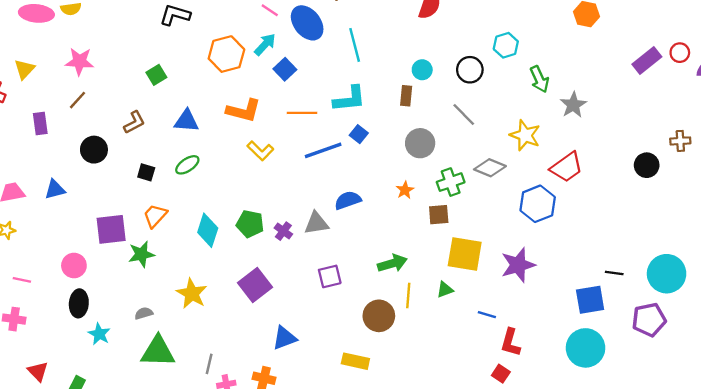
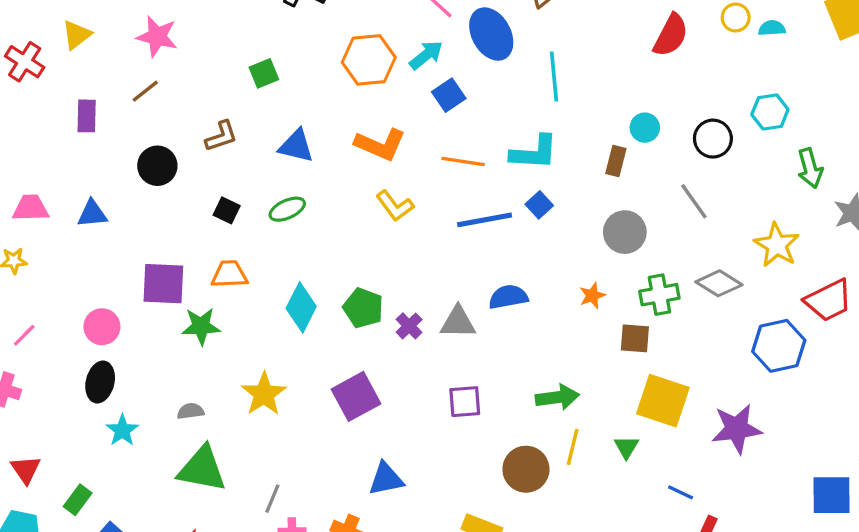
orange trapezoid: (155, 216) -> (229, 274), turned 36
pink line: (22, 280) -> (24, 335), turned -66
green triangle: (445, 290) -> (626, 447), turned -48

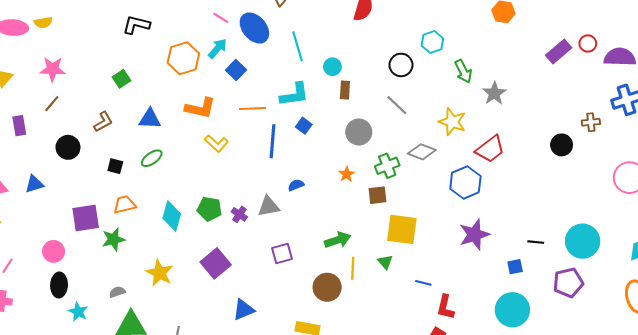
cyan circle: (645, 128) -> (332, 67), moved
blue line: (485, 220) -> (272, 141), turned -64
blue semicircle: (508, 297) -> (296, 185), size x0.7
purple star: (737, 429) -> (474, 235), moved
blue square: (831, 495) -> (515, 267), size x0.6

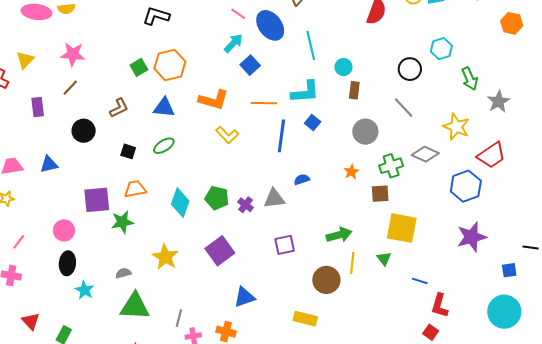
orange hexagon: (183, 58) -> (170, 65), moved

